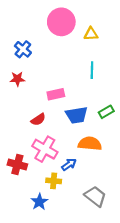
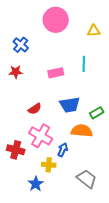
yellow triangle: (91, 34) -> (94, 31), moved
pink rectangle: (56, 94) -> (56, 73), moved
green rectangle: (106, 112) -> (97, 113), moved
blue arrow: (69, 164) -> (63, 150), turned -32

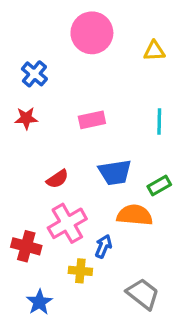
cyan line: (84, 64) -> (159, 122), moved
pink cross: (41, 136) -> (67, 223), turned 30
blue star: (36, 184) -> (39, 302), moved

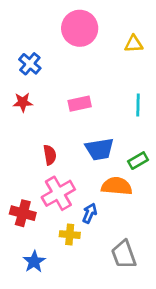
red semicircle: (57, 179) -> (50, 155), turned -66
gray trapezoid: (143, 294) -> (124, 254), turned -148

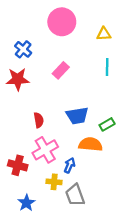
red star: (23, 102) -> (18, 79), size x1.5
pink rectangle: (80, 104) -> (61, 70), moved, turned -35
cyan line: (138, 105) -> (107, 67), moved
gray trapezoid: (124, 254) -> (75, 195), moved

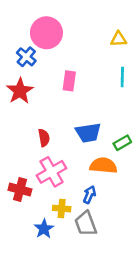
pink circle: (62, 22) -> (46, 33), moved
pink rectangle: (61, 70) -> (69, 81), turned -35
red star: (18, 79) -> (20, 91), turned -30
blue arrow: (70, 165) -> (89, 195), moved
blue star: (26, 203) -> (44, 229), moved

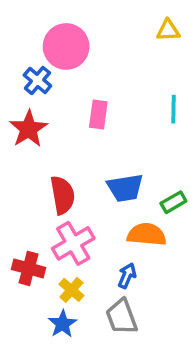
yellow triangle: (119, 39) -> (168, 30), moved
red semicircle: (44, 138) -> (63, 195), size x1.5
yellow cross: (62, 209) -> (71, 290), moved, turned 36

